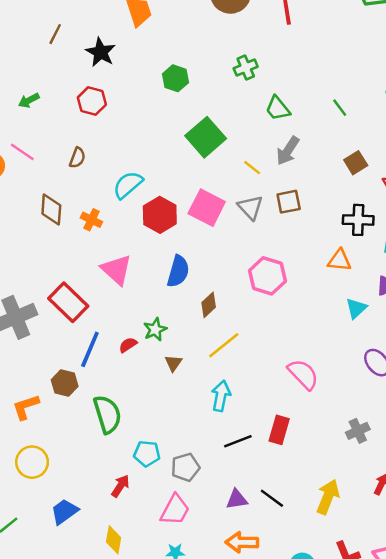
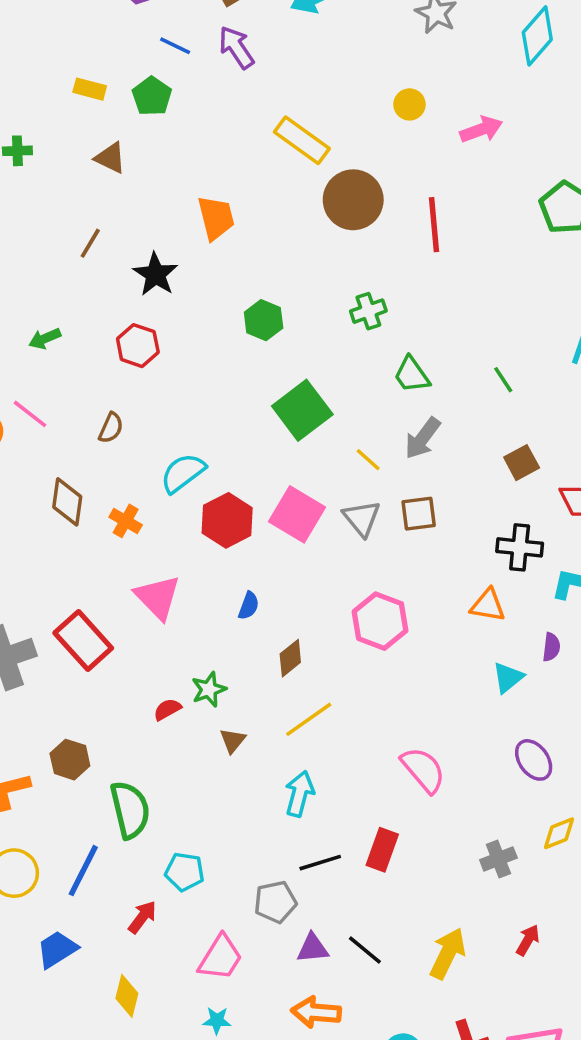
blue semicircle: (178, 271) -> (249, 606), size x0.6
blue line: (90, 349) -> (83, 871), moved
gray pentagon: (185, 467) -> (275, 902), moved

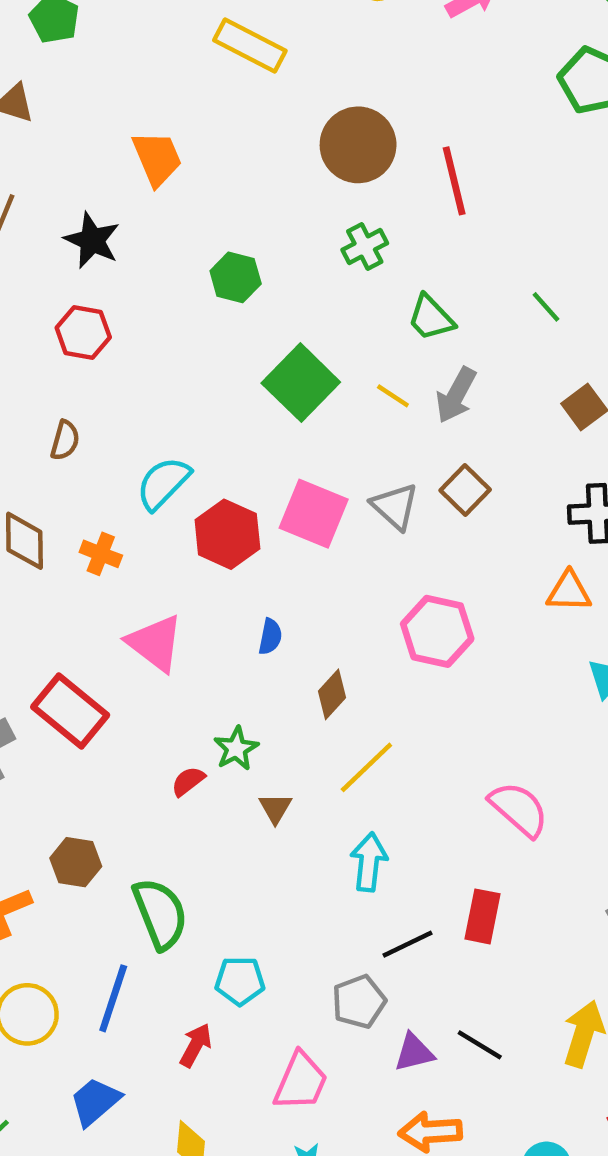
brown circle: (353, 200) -> (358, 145), moved
red line: (434, 225) -> (454, 181), moved
yellow line: (368, 460) -> (393, 396), moved
brown square: (419, 514) -> (465, 490), turned -30

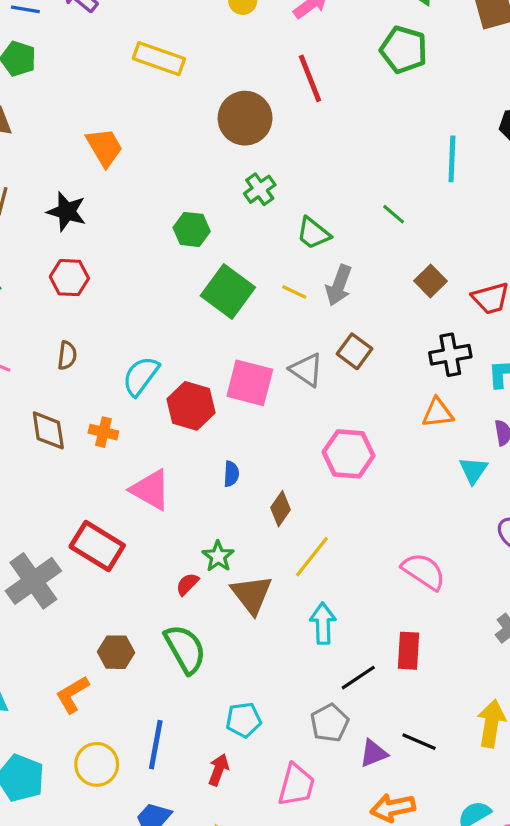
red line: (454, 181) -> (310, 78), moved
green hexagon: (236, 277) -> (192, 229), moved
brown triangle: (275, 808) -> (252, 594), size x1.8
green semicircle: (160, 914) -> (185, 649), moved

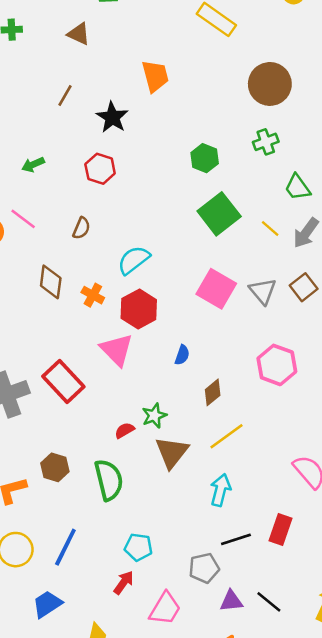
red hexagon: (191, 406) -> (139, 309), moved
red arrow: (219, 770) -> (124, 582), moved

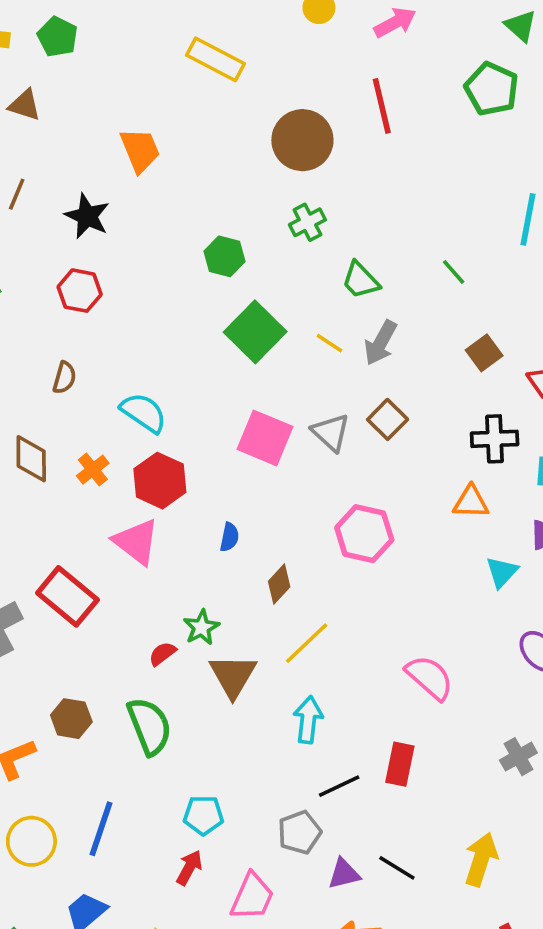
cyan semicircle: (134, 260) -> (144, 413), turned 80
orange cross: (93, 295) -> (93, 470), turned 30

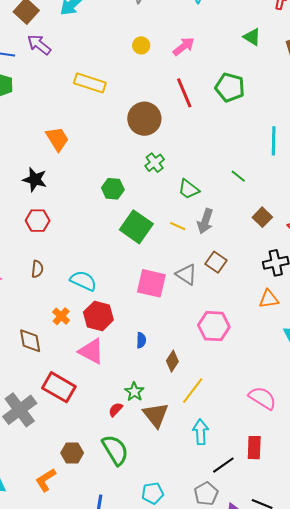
green pentagon: (492, 89) -> (230, 87), moved
brown diamond: (31, 459) -> (30, 341), moved

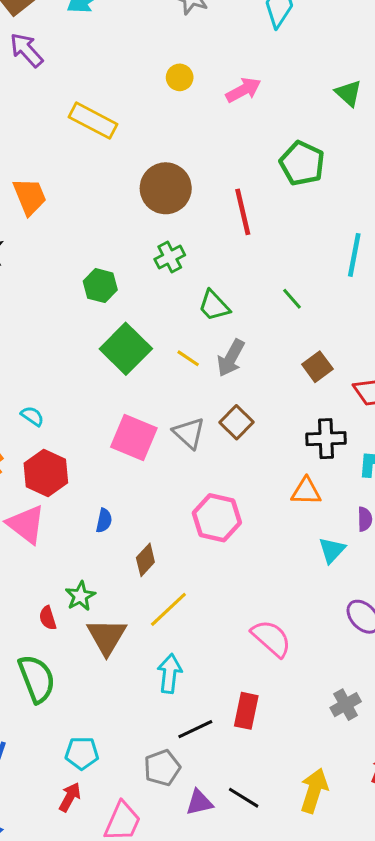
red line: (184, 93) -> (243, 212), moved
cyan semicircle: (83, 281) -> (32, 416), size x0.6
red semicircle: (116, 410) -> (48, 618), turned -70

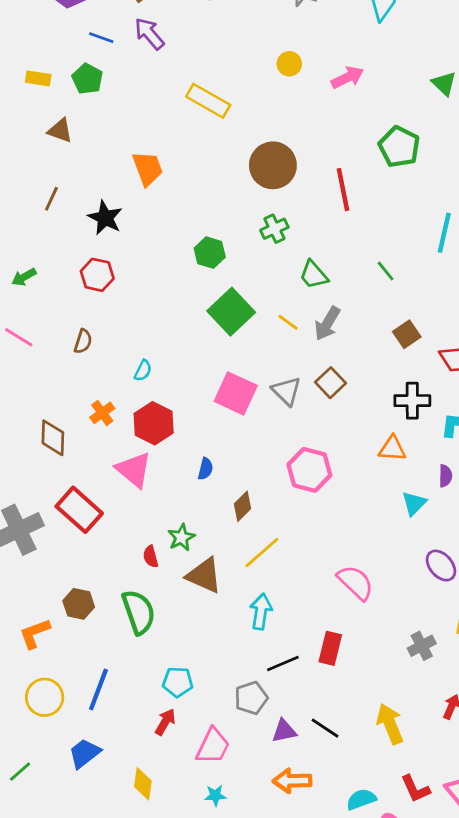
cyan semicircle: (32, 416) -> (143, 371), turned 80
brown triangle: (107, 636) -> (204, 575), turned -39
yellow arrow: (314, 791) -> (390, 724), turned -42

